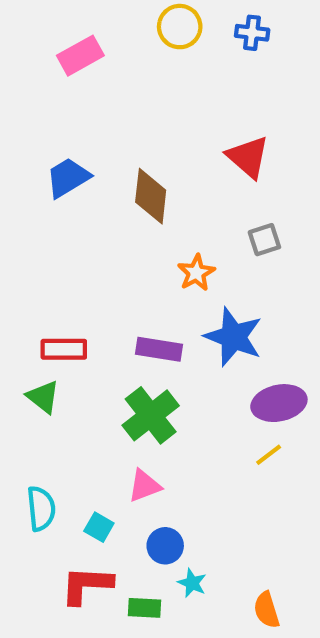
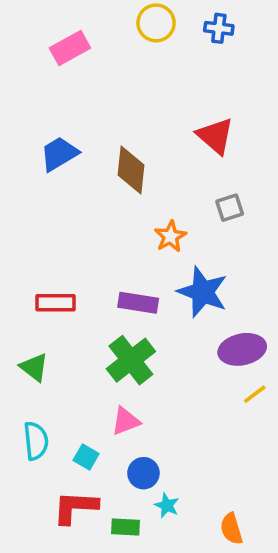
green triangle: (43, 397) -> (34, 367), moved
yellow line: (269, 455) -> (255, 394), moved

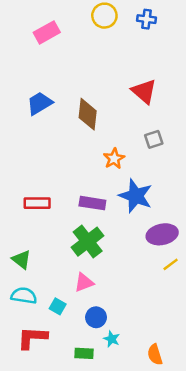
green triangle: (34, 367) -> (21, 260), moved
cyan semicircle: (36, 441) -> (24, 296), turned -75
red L-shape: (75, 507) -> (32, 338), moved

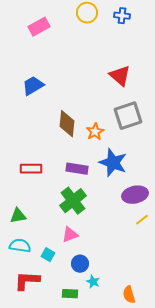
brown diamond: (88, 114) -> (67, 124), moved
gray square: (154, 139) -> (128, 116), size x1.8
green triangle: (21, 260) -> (18, 216), turned -48

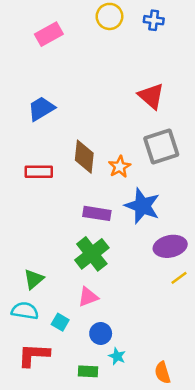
red rectangle: (31, 169) -> (39, 172), moved
green triangle: (18, 216) -> (34, 279), moved, turned -30

